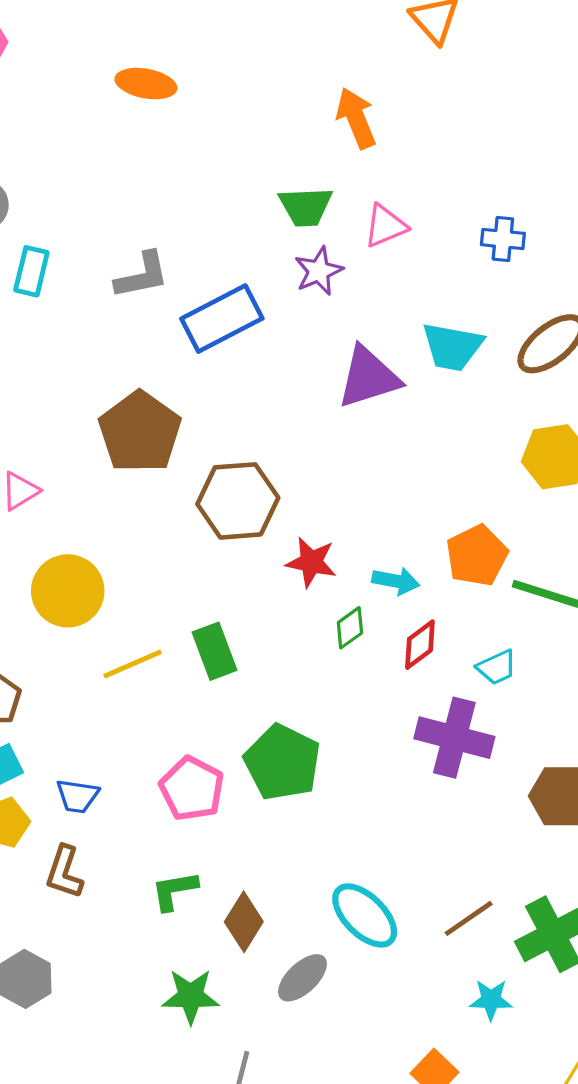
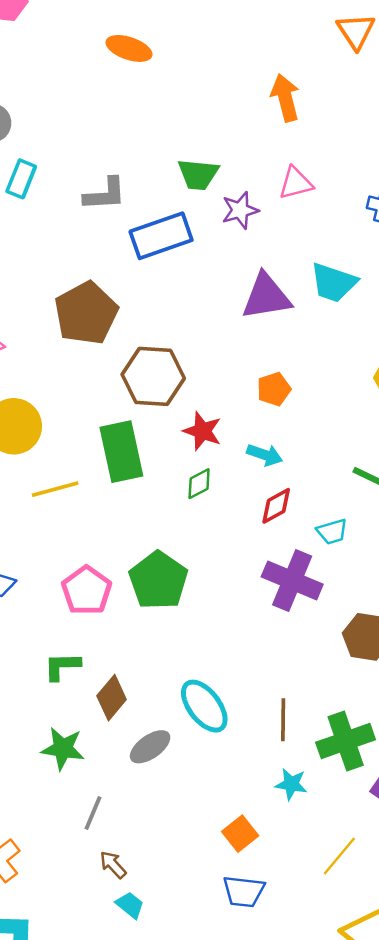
green trapezoid: (306, 207) -> (198, 174), moved
orange pentagon: (477, 556) -> (274, 389), moved, size x0.7
green diamond: (350, 628) -> (199, 484), moved
green rectangle: (215, 651) -> (121, 452), moved, size x1.4
brown line: (469, 918) -> (283, 720), turned -63

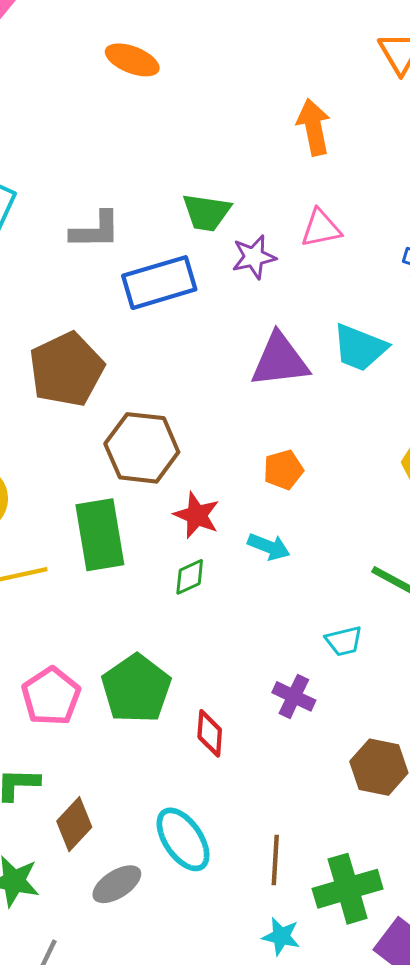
red diamond: (276, 506) -> (210, 733), moved, turned -60
purple cross: (292, 580) -> (294, 696), size x0.6

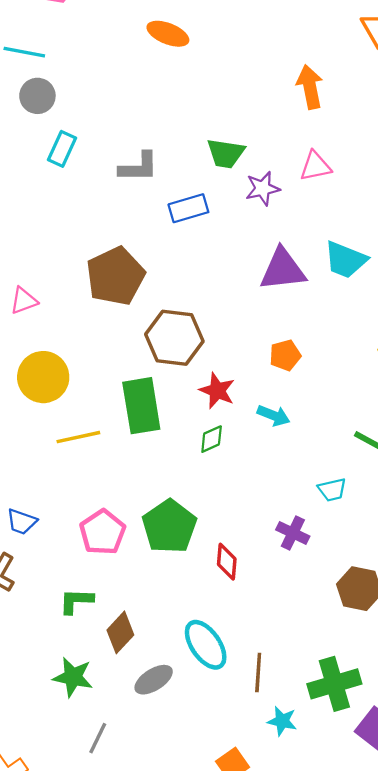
blue rectangle: (159, 283) -> (188, 208), size x0.7
brown line: (275, 860) -> (258, 673), moved

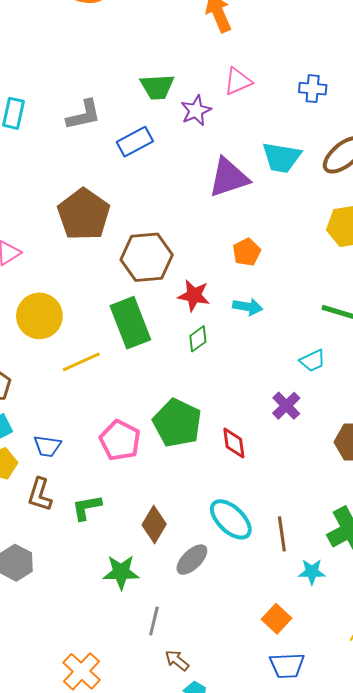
purple cross: (293, 533) -> (286, 406), turned 32
green L-shape: (76, 601) -> (87, 507), moved

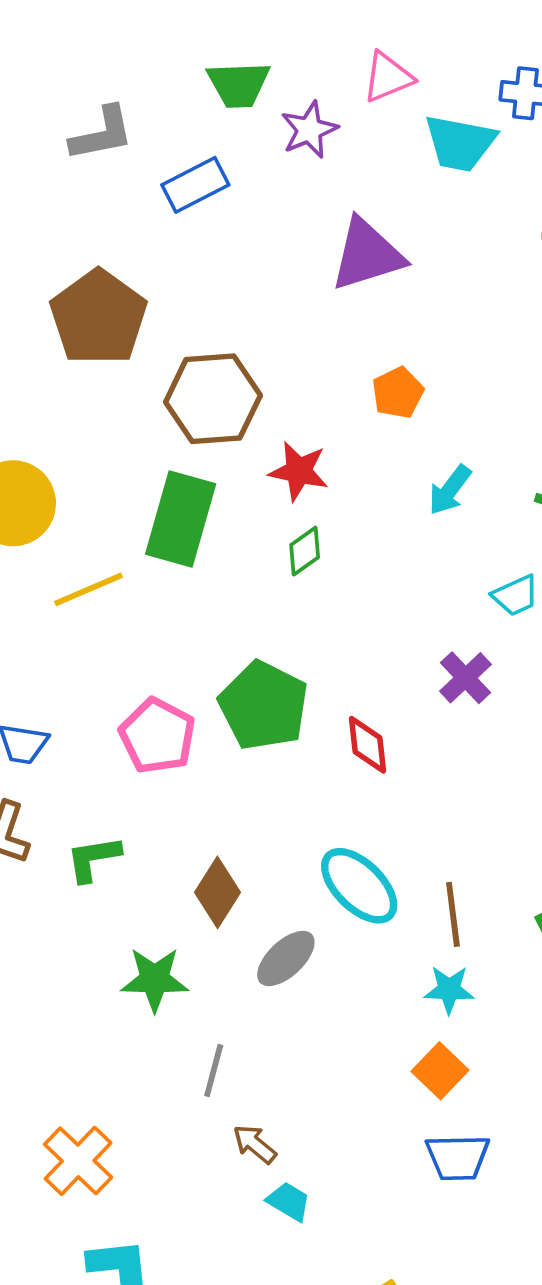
cyan trapezoid: (281, 157) -> (460, 143), moved
cyan arrow: (248, 307) -> (450, 490), moved, turned 116
green rectangle: (130, 323) -> (181, 519), turned 36
cyan star: (312, 572) -> (449, 990), moved

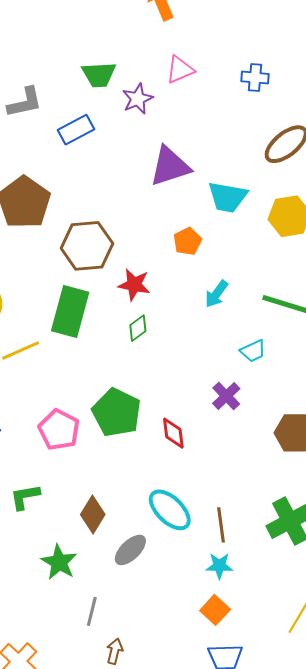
cyan trapezoid: (460, 143) -> (228, 197), moved
green star: (155, 979) -> (59, 562), turned 30
brown arrow: (255, 1144) -> (115, 651), turned 65

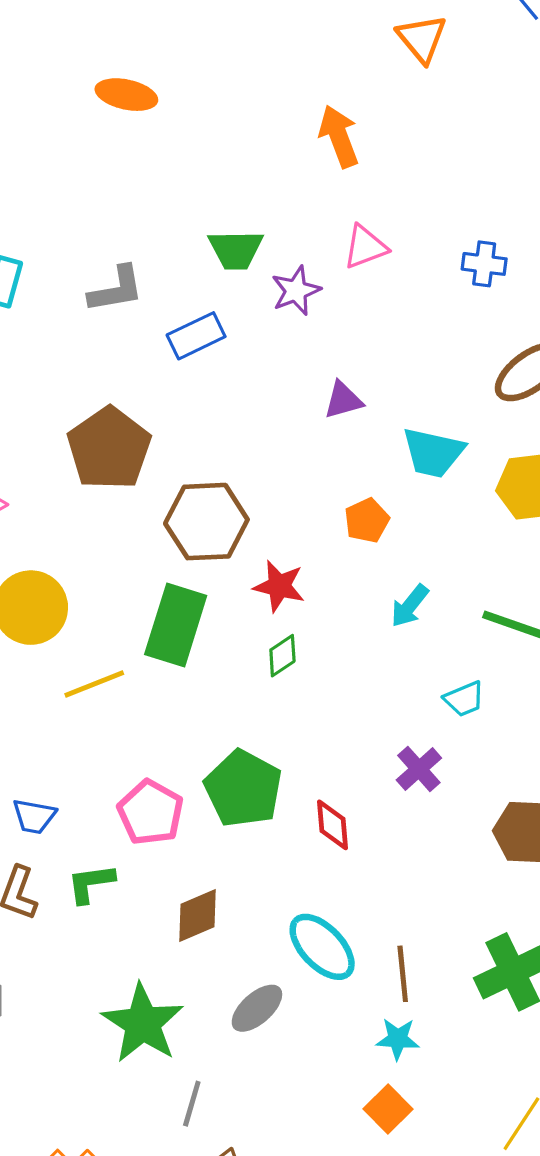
purple triangle: (170, 166) -> (343, 400), size x0.6
green L-shape: (25, 497) -> (91, 883), moved
brown diamond: (93, 514) -> (197, 915), moved, turned 33
green star: (59, 562) -> (143, 1023), size x1.4

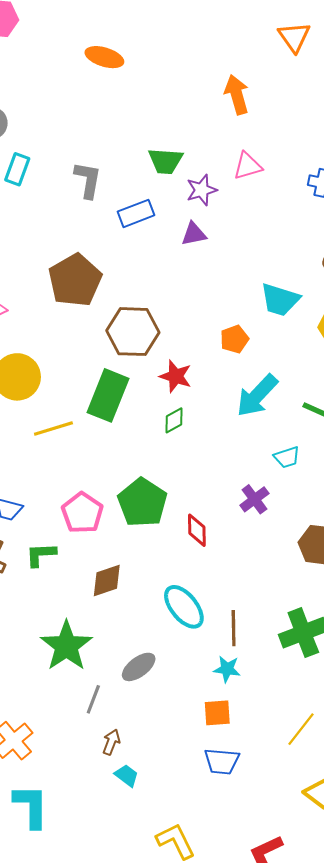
gray L-shape: (116, 289) -> (88, 180), turned -75
purple triangle: (343, 400) -> (194, 234), moved
cyan arrow: (410, 606) -> (257, 396), size x1.6
gray ellipse: (257, 1008) -> (139, 667), moved
orange square: (388, 1109) -> (217, 713), turned 36

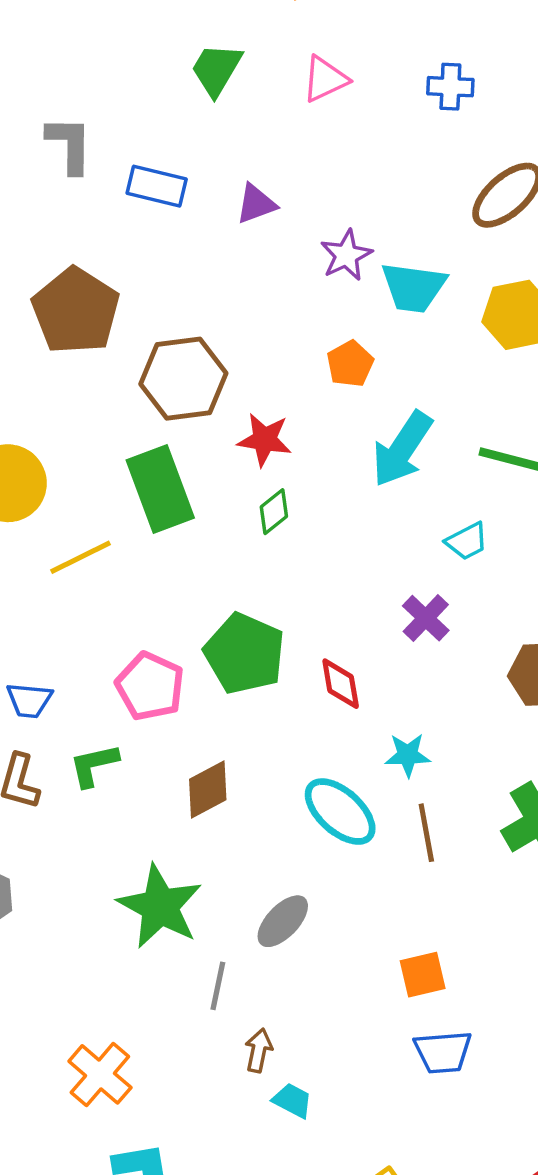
green trapezoid: (166, 161) -> (216, 69), moved, turned 126
purple star: (202, 190) -> (346, 255), moved
blue rectangle: (136, 213) -> (157, 186), turned 44
green rectangle: (108, 395) -> (160, 489), turned -33
cyan star: (227, 669) -> (408, 755), moved

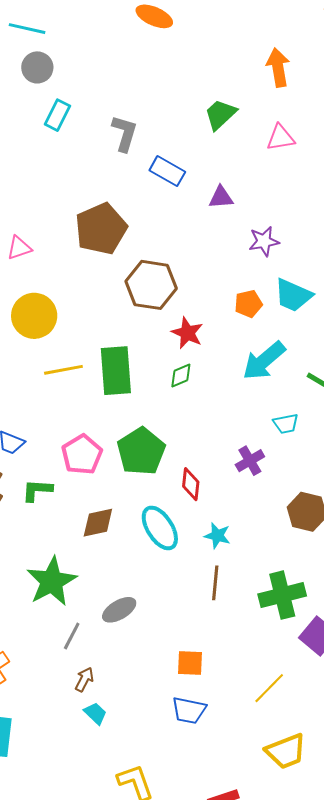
cyan trapezoid: (413, 287) -> (293, 295), moved
green rectangle: (160, 489) -> (116, 371), moved
cyan ellipse: (340, 812) -> (160, 528), moved

